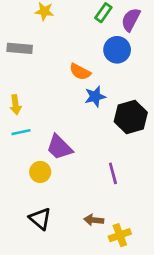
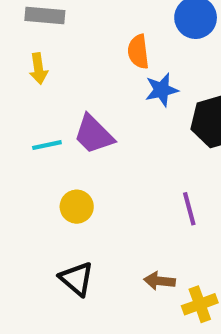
orange semicircle: (80, 72) -> (138, 52), turned 55
yellow arrow: (15, 105) -> (38, 69), moved
purple trapezoid: (59, 147) -> (94, 134), moved

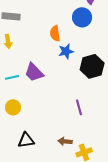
yellow circle: (77, 207) -> (13, 107), moved
black triangle: (77, 279) -> (26, 140), turned -48

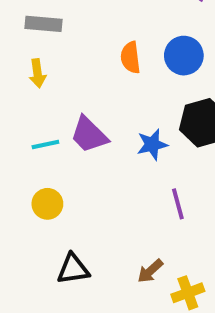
blue circle: (82, 17) -> (184, 56), moved
blue star: (66, 51) -> (152, 144), moved
brown arrow: (65, 141) -> (150, 271), turned -48

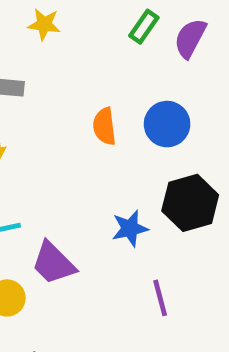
purple trapezoid: (89, 135) -> (53, 263), moved

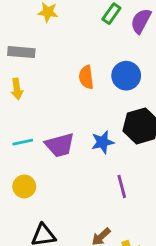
purple trapezoid: (53, 263) -> (60, 145), moved, turned -60

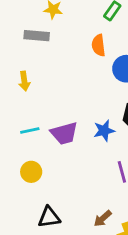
gray rectangle: (21, 52) -> (37, 36), moved
orange semicircle: (86, 77) -> (99, 45), moved

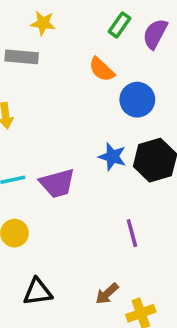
orange semicircle: (99, 45) -> (102, 69), turned -40
blue star: (104, 131) -> (112, 157), moved, turned 30

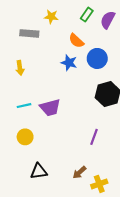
yellow star: (43, 23) -> (51, 17), moved
blue star: (112, 157) -> (69, 63), moved
purple line: (132, 233) -> (94, 137), turned 35

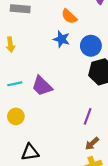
blue circle: (97, 58) -> (91, 46), moved
purple trapezoid: (50, 108) -> (42, 86), turned 60
brown arrow: (79, 172) -> (92, 144), moved

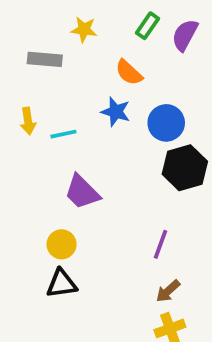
cyan line: (15, 84) -> (63, 134), moved
yellow circle: (16, 116) -> (62, 244), moved
black triangle: (30, 152) -> (62, 284), moved

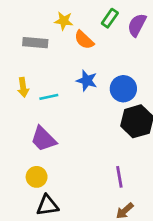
orange semicircle: (129, 72) -> (84, 40), moved
purple trapezoid: (82, 192) -> (43, 139), moved
yellow circle: (62, 244) -> (37, 177), moved
purple line: (161, 244) -> (119, 177), turned -30

